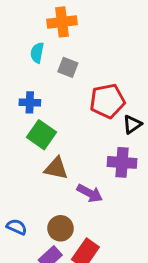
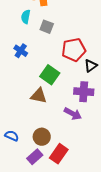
blue cross: (30, 102) -> (21, 51), turned 32
green square: (41, 135) -> (50, 75), moved
purple arrow: (90, 193) -> (73, 114), moved

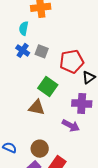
gray square: (47, 27) -> (42, 51), moved
blue cross: (21, 51) -> (23, 50), moved

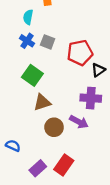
green square: (48, 86) -> (32, 75), moved
brown triangle: (37, 108) -> (42, 102), turned -30
brown circle: (40, 149) -> (54, 127), moved

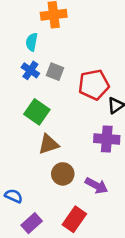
purple arrow: (79, 122) -> (96, 186), moved
purple rectangle: (38, 168) -> (32, 223), moved

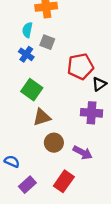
gray square: (55, 72) -> (47, 42), moved

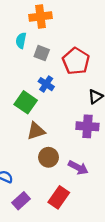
blue cross: (26, 54) -> (46, 84), moved
red pentagon: (80, 66) -> (76, 61), moved, turned -30

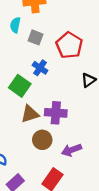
purple cross: (87, 126) -> (56, 113), moved
purple arrow: (78, 168) -> (72, 150), turned 132

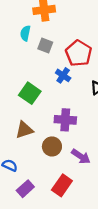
blue cross: (40, 68) -> (63, 75), moved
brown triangle: (30, 114) -> (24, 130), moved
purple arrow: (72, 150) -> (81, 156), turned -126

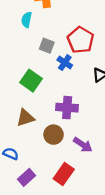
gray square: (45, 45) -> (47, 46), moved

